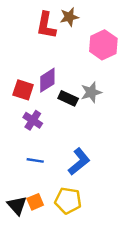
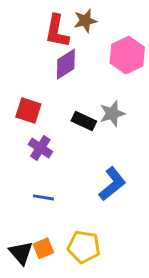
purple diamond: (47, 80) -> (66, 64), moved
blue L-shape: (79, 162) -> (112, 184), moved

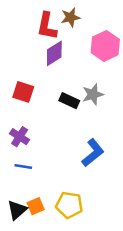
purple cross: (40, 148) -> (20, 137), moved
blue line: (43, 197) -> (23, 166), moved
black triangle: (21, 253) -> (17, 210), turned 30

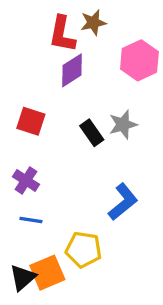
black rectangle: (69, 101) -> (92, 133), turned 30
yellow pentagon: (69, 205) -> (84, 250), moved
orange square: (36, 206) -> (47, 273), size x1.5

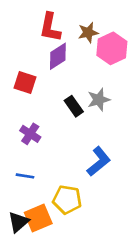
brown star: (93, 23) -> (88, 33), moved
red square: (31, 121) -> (25, 83), moved
purple cross: (26, 180) -> (30, 134), moved

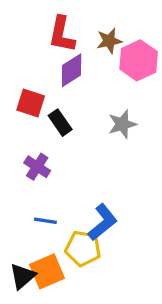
black rectangle: (74, 106) -> (60, 123), moved
blue L-shape: (99, 161) -> (103, 222), moved
blue line: (25, 176) -> (45, 221), moved

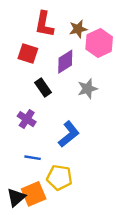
purple diamond: (72, 70) -> (65, 62), moved
red square: (31, 103) -> (28, 54), moved
blue L-shape: (103, 222) -> (69, 134), moved

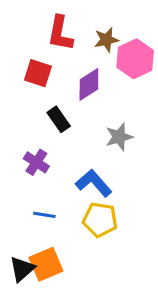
gray star: (88, 89) -> (119, 137), moved
blue L-shape: (69, 134) -> (94, 183), turned -92
yellow pentagon: (59, 178) -> (100, 220), moved

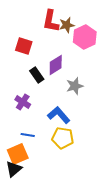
red L-shape: (60, 33) -> (51, 21), moved
purple diamond: (89, 84) -> (56, 65), moved
orange square: (46, 264) -> (18, 154), moved

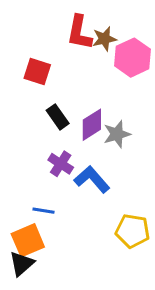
purple diamond: (56, 65) -> (92, 125), moved
purple cross: (23, 102) -> (61, 164), moved
yellow pentagon: (63, 138) -> (133, 231), moved

